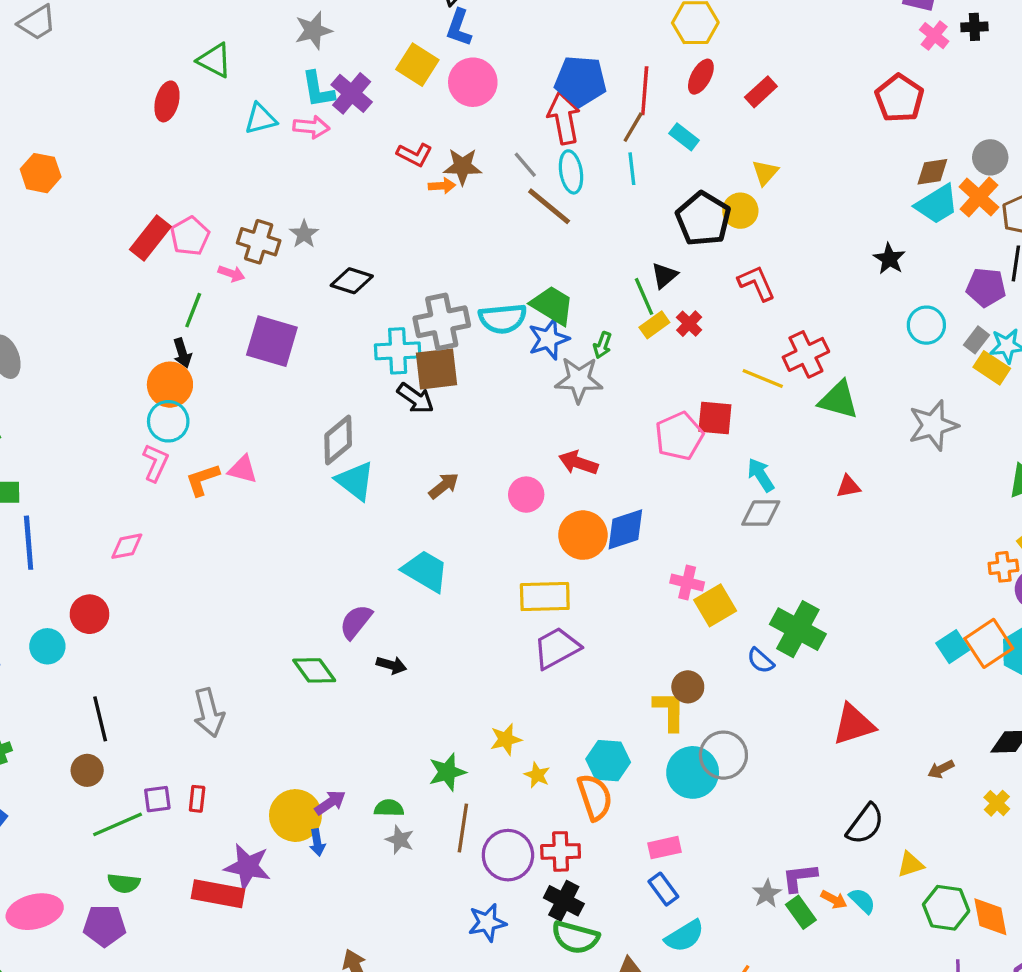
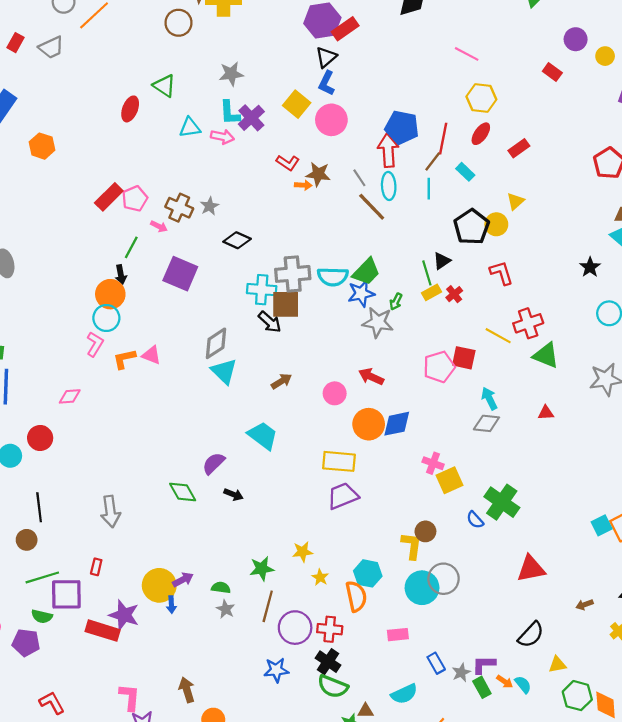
green trapezoid: (552, 305) -> (366, 272), turned 96
purple square: (157, 799) -> (66, 594), moved, size x1.8
blue rectangle: (663, 889) -> (436, 663), moved

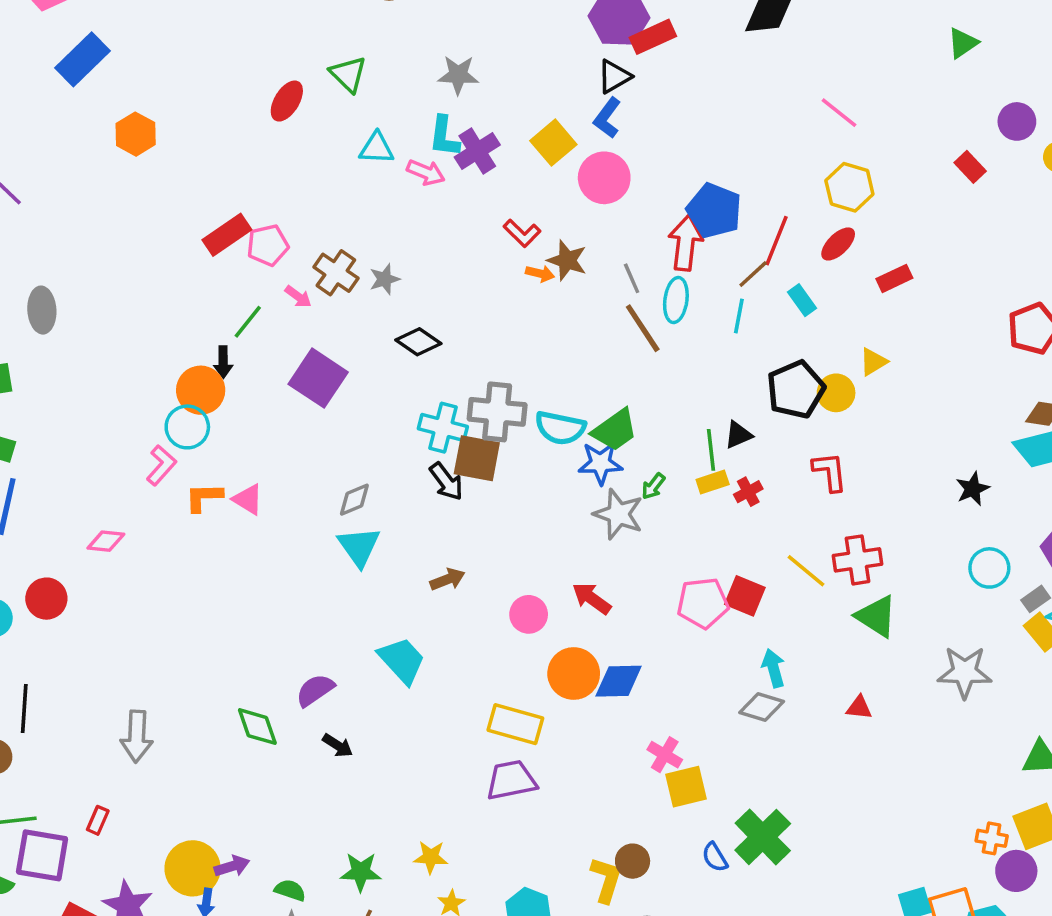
gray diamond: (216, 343) -> (354, 500), size x0.7

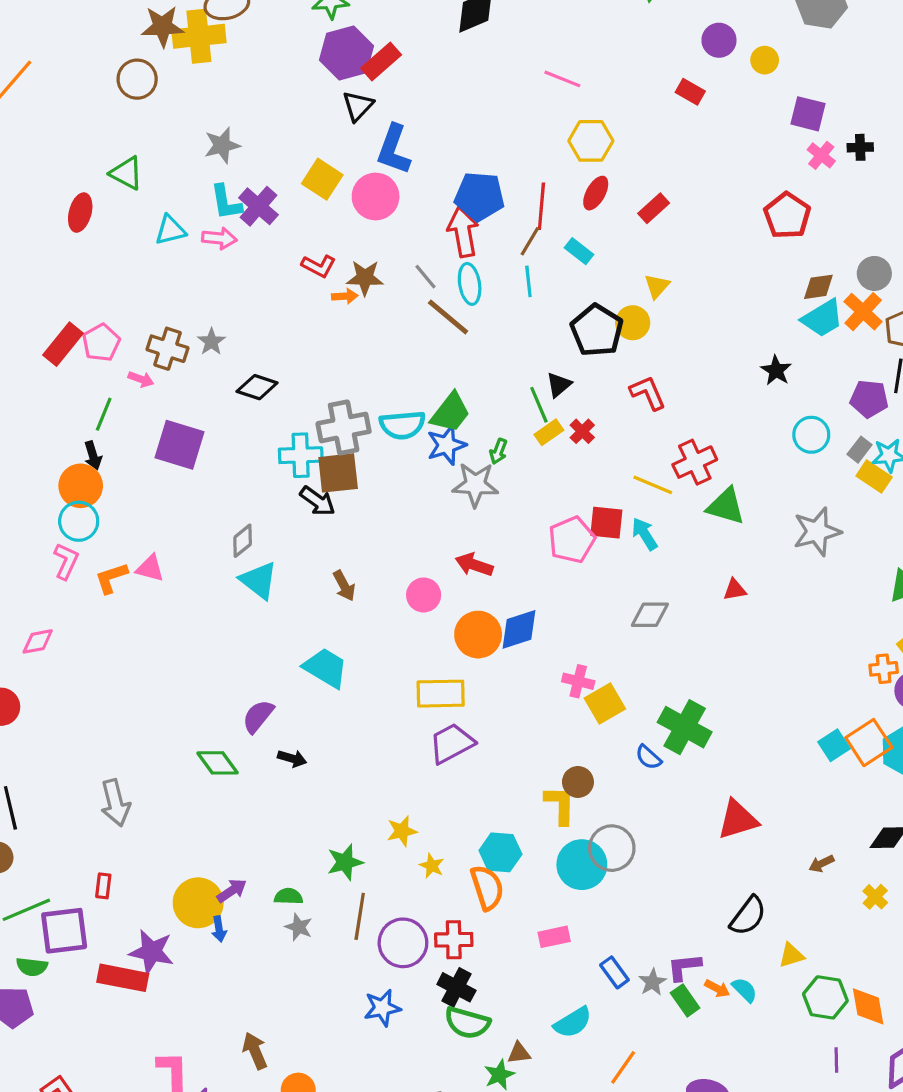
blue L-shape: (607, 118) -> (394, 149), moved, size x1.4
brown arrow: (447, 579) -> (344, 586), turned 100
cyan arrow: (773, 668) -> (645, 534), moved

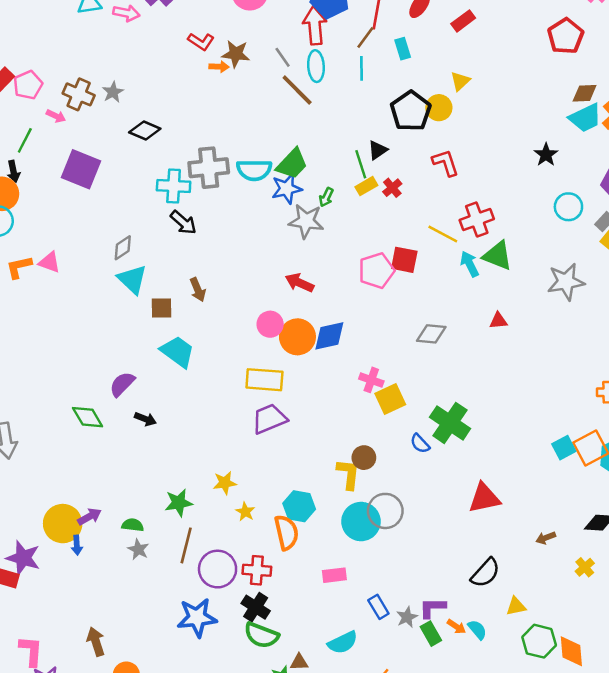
cyan rectangle: (579, 251) -> (403, 49), turned 30
brown square: (338, 473) -> (161, 308), moved, size x0.7
cyan arrow: (645, 534) -> (470, 264), moved
pink circle: (424, 595) -> (270, 324), moved
blue star: (382, 1008) -> (197, 618), size x1.4

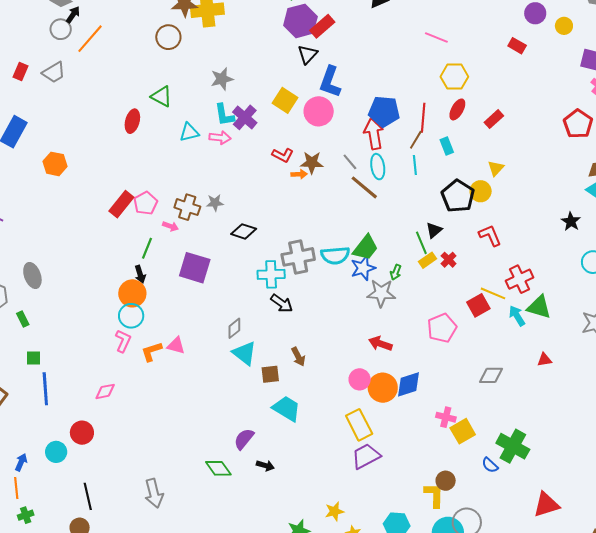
gray star: (113, 92) -> (215, 203), turned 30
red square: (404, 260) -> (478, 305), moved, turned -35
yellow rectangle: (264, 380) -> (359, 425), turned 64

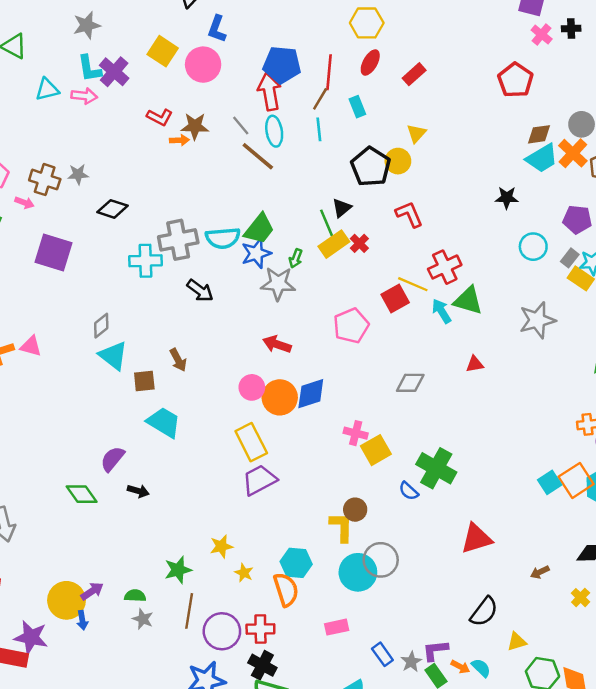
blue L-shape: (330, 82) -> (217, 29), size x0.7
black star: (571, 221) -> (507, 198), turned -30
yellow rectangle: (428, 260) -> (334, 244), size x1.4
black arrow: (282, 303) -> (200, 291), moved

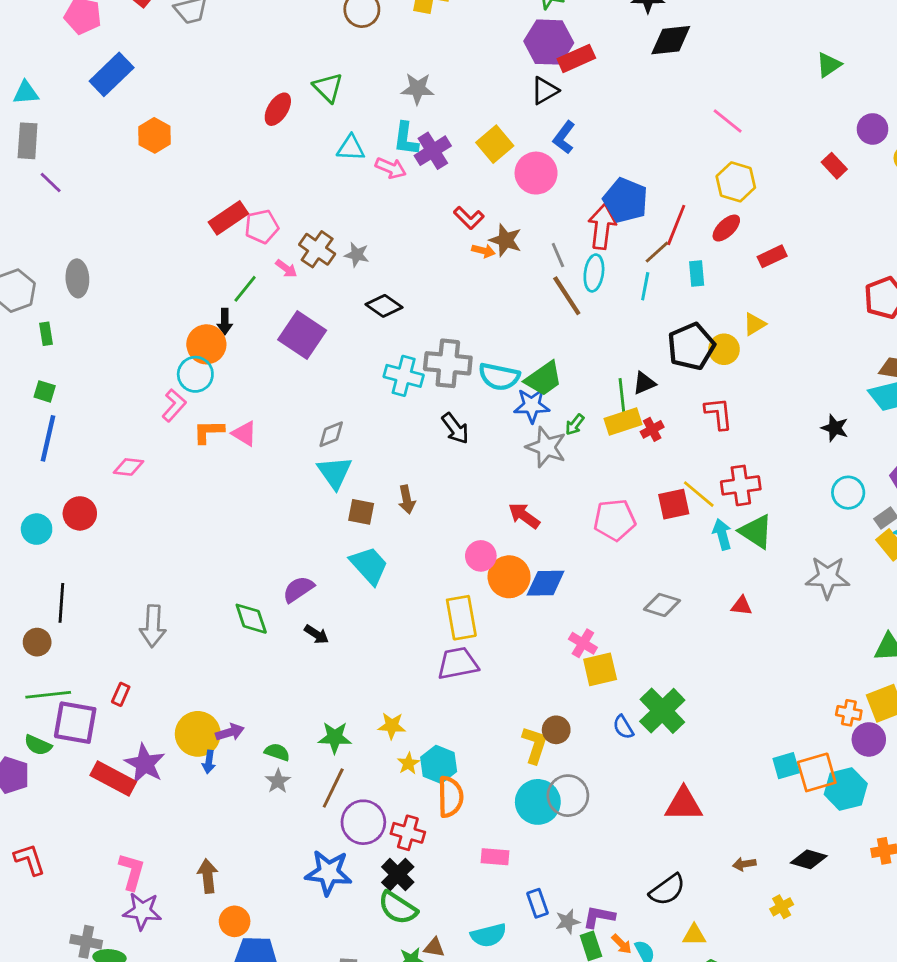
cyan hexagon: (296, 563) -> (439, 764), moved

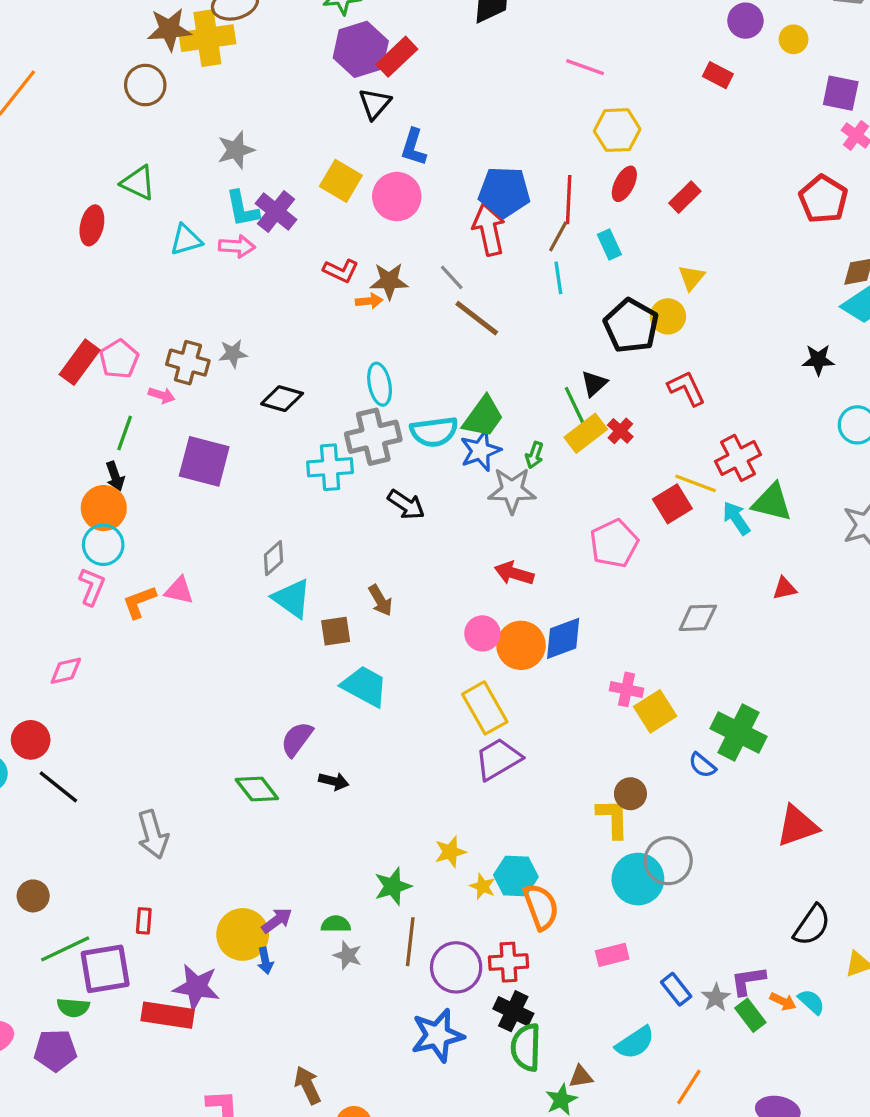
cyan ellipse: (594, 273) -> (380, 384), moved
black line: (61, 603) -> (58, 787), moved, turned -36
green semicircle: (398, 908) -> (526, 1047), turned 78

